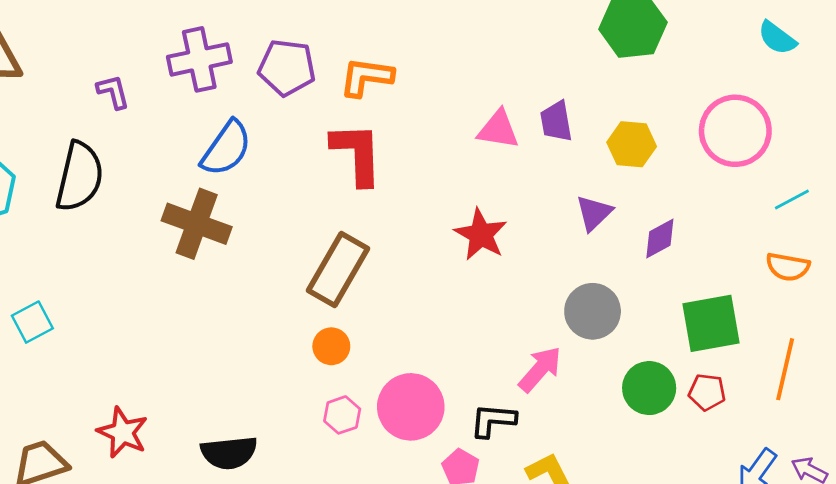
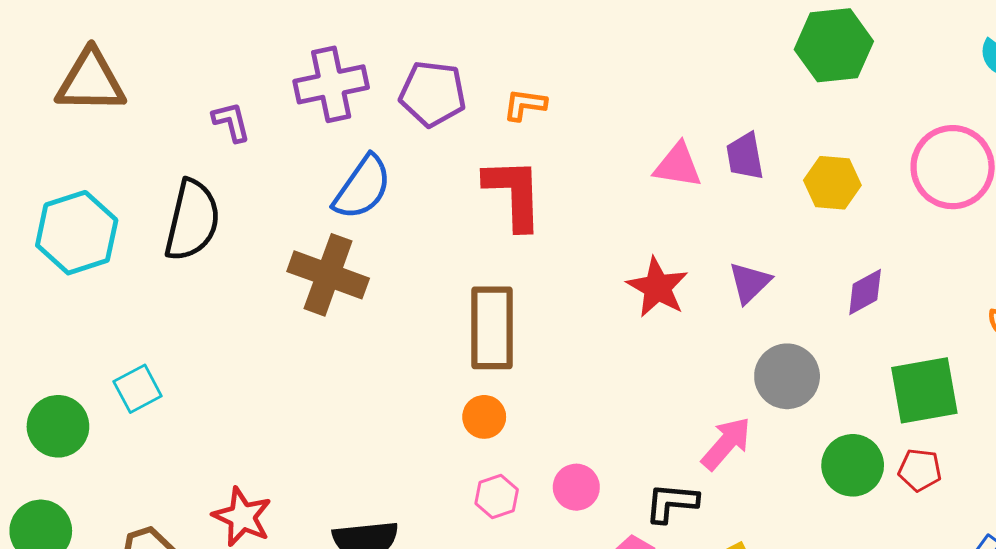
orange L-shape: (366, 77) -> (525, 105), size x0.7
purple triangle: (594, 213) -> (750, 283), moved
brown rectangle: (338, 270) -> (492, 328), turned -30
pink circle: (411, 407) -> (576, 487), size x0.6

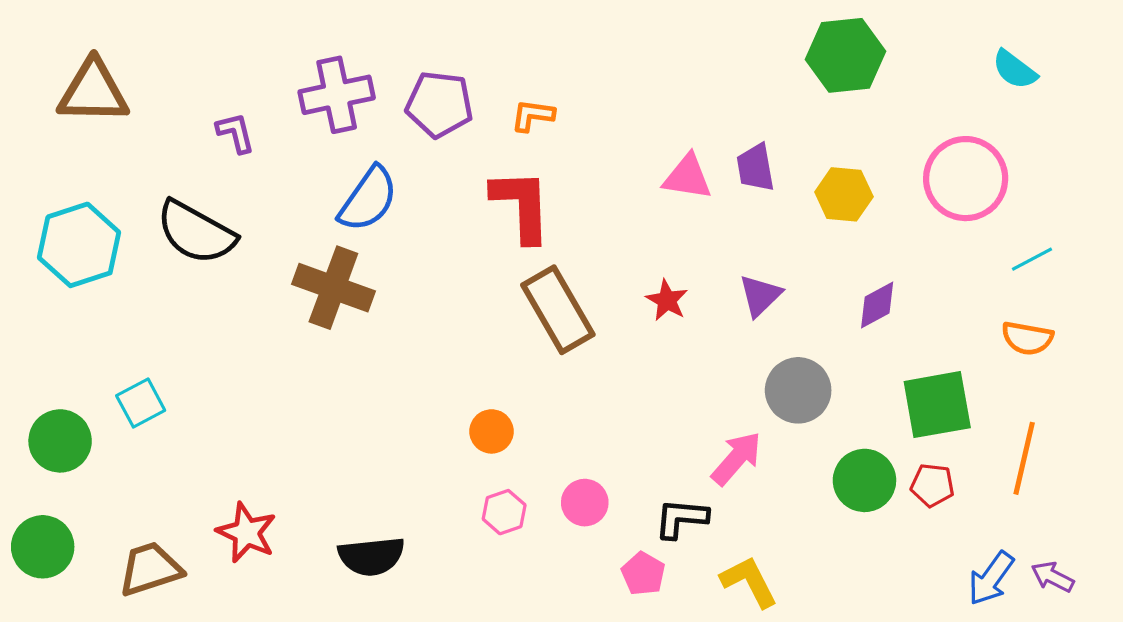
black semicircle: (192, 220) -> (196, 232), turned 106
red star: (657, 287) -> (667, 300), size x0.7
brown rectangle: (492, 328) -> (558, 310), moved, turned -30

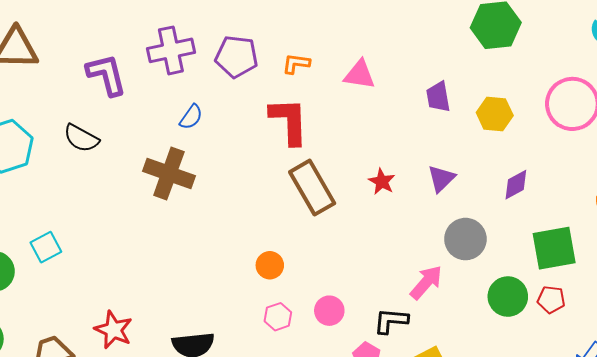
purple L-shape: (235, 133) -> (106, 75), size x1.6
pink triangle: (687, 177) -> (360, 75), moved
blue semicircle: (368, 199) -> (191, 117), size x0.6
black semicircle: (196, 232) -> (81, 138), size x0.7

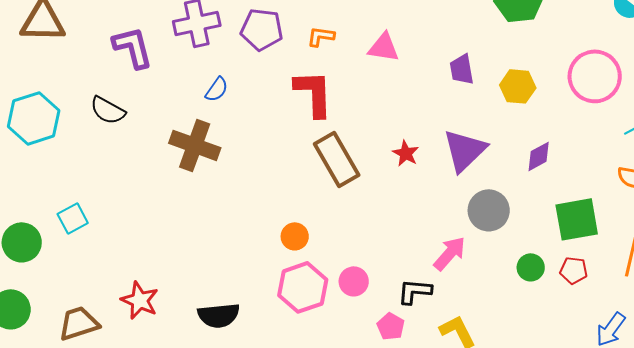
purple triangle: (441, 179) -> (465, 150), size x1.6
green circle: (508, 297) -> (531, 267), size x0.7
pink hexagon: (278, 317) -> (303, 287), size x1.8

